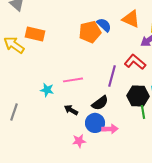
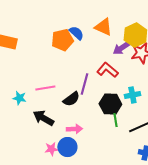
black semicircle: (100, 103) -> (71, 99), moved
black arrow: (71, 110) -> (43, 118), size x1.5
blue circle: (95, 123) -> (67, 147), moved
pink arrow: (110, 129) -> (74, 129), moved

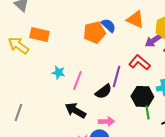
pink line: (45, 88) -> (77, 80), turned -60
cyan star: (19, 98) -> (58, 72), moved

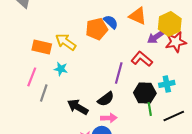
orange rectangle: (39, 34) -> (42, 47), moved
yellow arrow: (18, 45) -> (66, 42), moved
pink line: (77, 80) -> (32, 77), moved
black semicircle: (103, 91) -> (106, 99), moved
gray line: (18, 112) -> (44, 93), moved

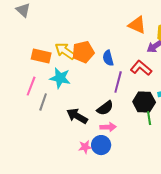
blue semicircle: (111, 22) -> (108, 58), moved, turned -147
orange pentagon: (97, 29) -> (83, 52), moved
cyan star: (61, 69) -> (60, 78), size x1.5

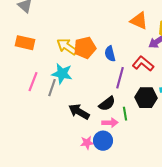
orange rectangle: (41, 56) -> (25, 43), moved
gray line: (43, 102) -> (52, 88), moved
green line: (149, 118) -> (125, 114), moved

